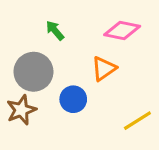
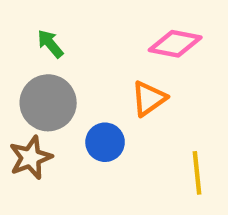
green arrow: (55, 30) -> (50, 44), moved
yellow line: (137, 121) -> (197, 173), turned -64

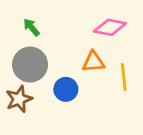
orange triangle: (149, 98) -> (93, 62), turned 30
yellow line: (197, 173) -> (124, 77), moved

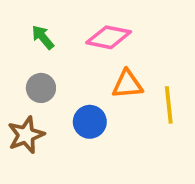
pink diamond: (110, 27) -> (109, 37), moved
gray circle: (30, 65) -> (41, 88), size x0.6

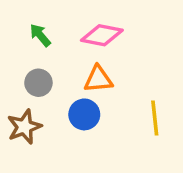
orange triangle: (127, 84) -> (98, 79), moved
yellow line: (169, 105) -> (155, 118), moved

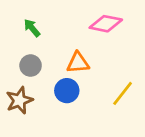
pink diamond: (102, 35) -> (106, 24), moved
yellow line: (155, 118) -> (123, 93), turned 44

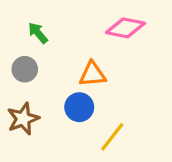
gray circle: (31, 66) -> (25, 69), moved
yellow line: (123, 93) -> (112, 137), moved

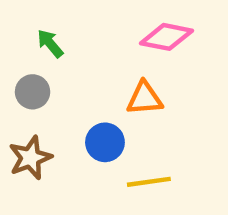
orange triangle: (92, 74) -> (145, 98), moved
yellow line: (112, 137) -> (149, 182), turned 44

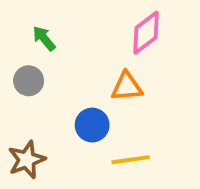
pink diamond: (166, 37) -> (146, 33), turned -48
brown star: (30, 158) -> (27, 160), moved

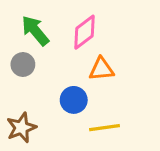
pink diamond: (146, 33) -> (84, 32), moved
green arrow: (44, 38) -> (35, 31), size x1.5

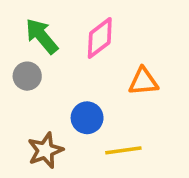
orange triangle: (101, 69) -> (143, 81), moved
brown star: (21, 128) -> (45, 150), moved

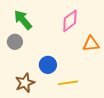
pink diamond: (100, 38) -> (70, 21), moved
orange triangle: (143, 81) -> (91, 44), moved

